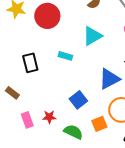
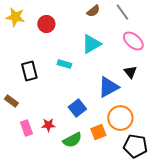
red circle: (47, 16) -> (46, 24), size x0.7
green semicircle: (73, 132) -> (72, 140), turned 126

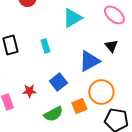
cyan rectangle: (64, 64) -> (45, 46), moved, turned 56
red star: (48, 125) -> (29, 91), moved

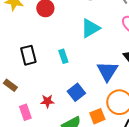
blue triangle: (89, 61) -> (107, 71), turned -30

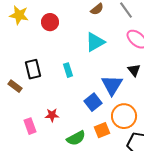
brown rectangle: (10, 85) -> (15, 86), moved
blue square: (76, 92) -> (93, 102), moved

